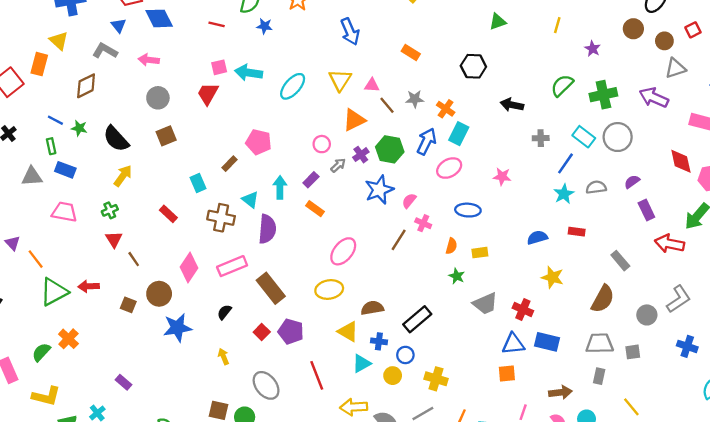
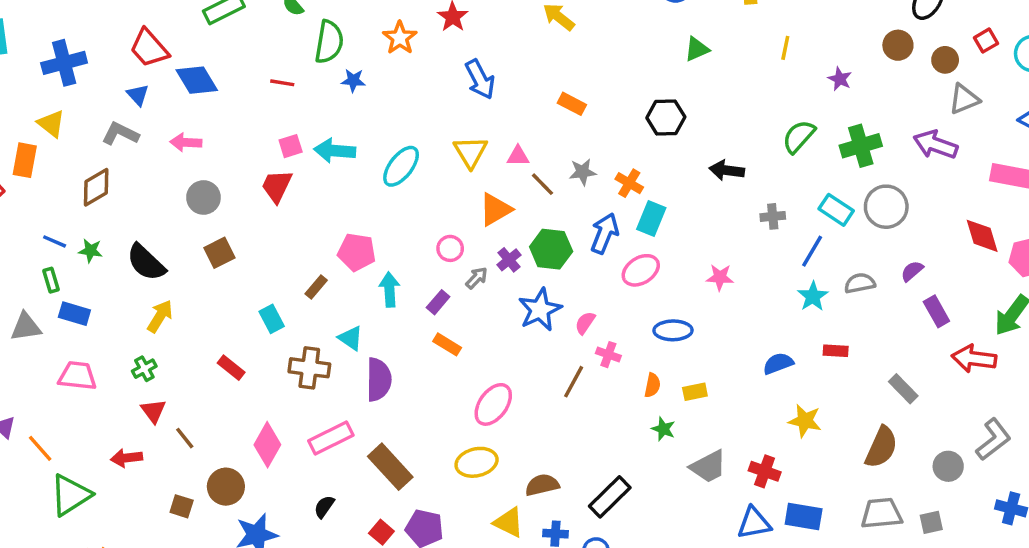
cyan arrow: (280, 187) -> (389, 289), moved
red arrow: (89, 286) -> (127, 458), moved

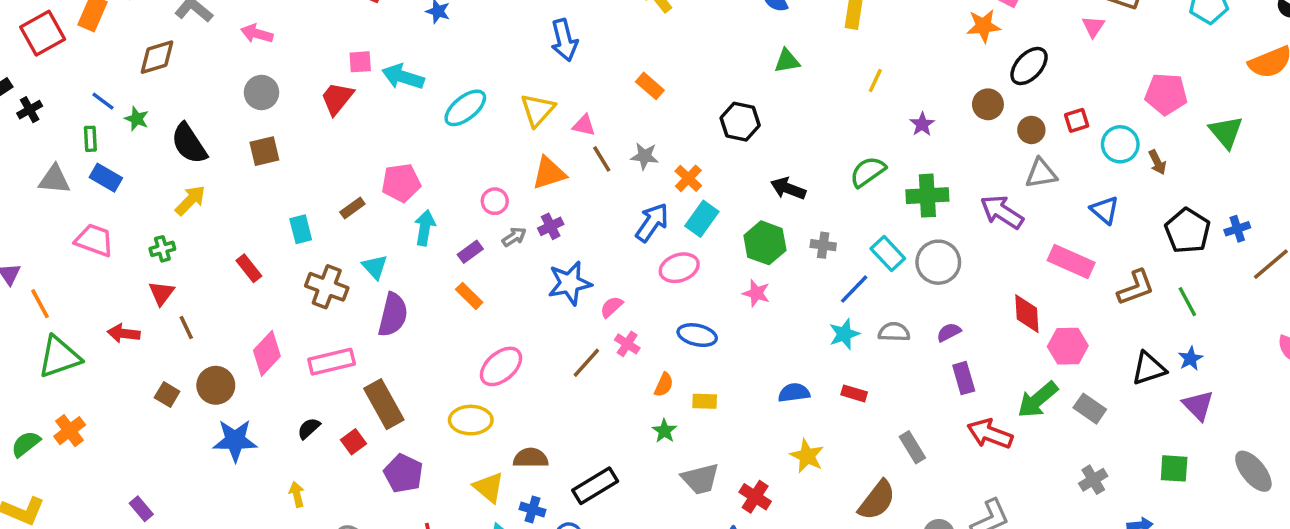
green hexagon: (551, 249) -> (765, 243), moved
pink pentagon: (357, 252) -> (401, 183), turned -30
red square: (381, 532) -> (353, 442), moved

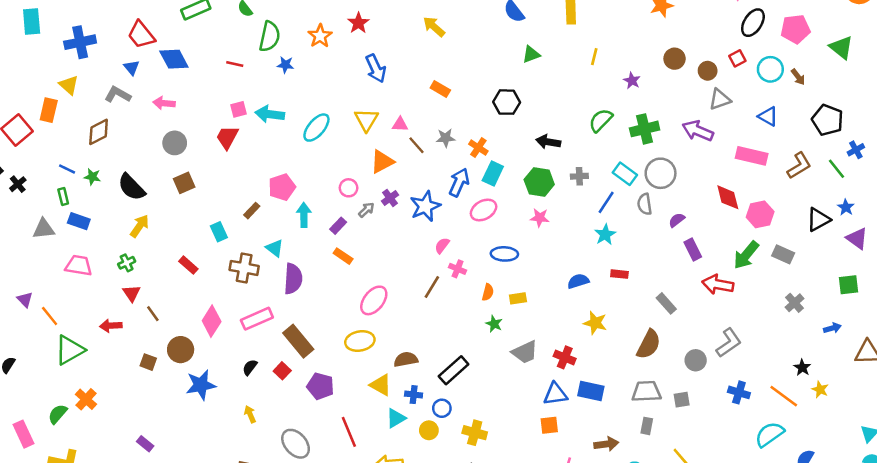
black ellipse: (1029, 66) -> (753, 23), moved
blue cross: (1237, 229) -> (856, 150), moved
blue star: (570, 283) -> (425, 206), moved
gray semicircle: (894, 332) -> (645, 204), moved, turned -90

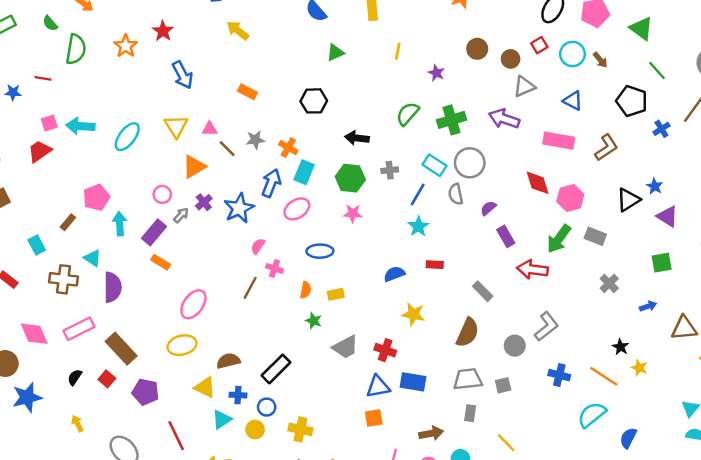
blue star: (285, 65) -> (13, 92), moved
red trapezoid: (227, 137) -> (40, 151), turned 30
green line: (836, 169) -> (657, 71), moved
purple rectangle: (338, 226) -> (154, 232), size x1.5
pink diamond: (212, 321) -> (34, 334), turned -52

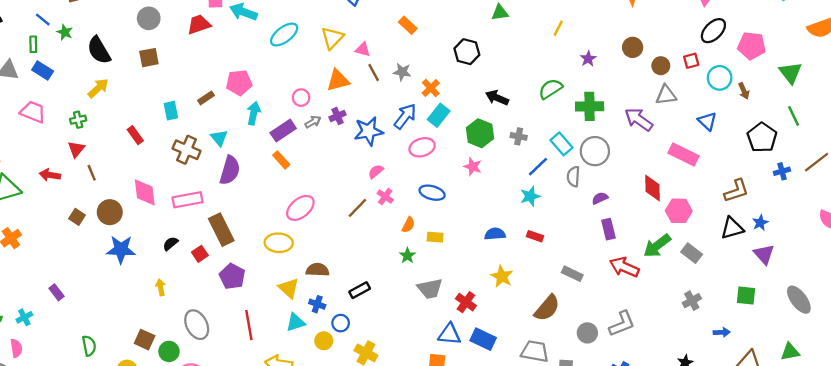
brown L-shape: (606, 148) -> (736, 191), moved
gray rectangle: (483, 291) -> (572, 274), turned -36
black rectangle: (276, 369) -> (360, 290), size x0.7

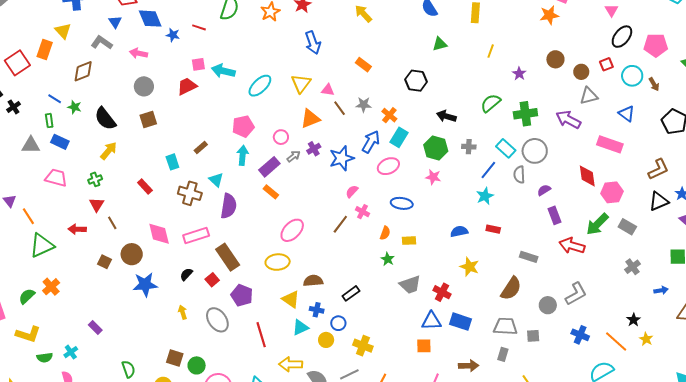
pink pentagon: (239, 83) -> (243, 126), moved
gray ellipse: (197, 325) -> (217, 320), moved

